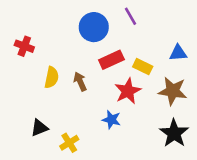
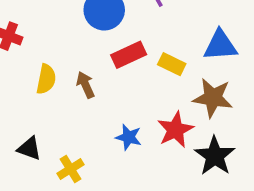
blue triangle: (178, 53) -> (220, 45), size x1.4
red star: (128, 91) -> (175, 130), moved
black triangle: (39, 128) -> (29, 148), turned 42

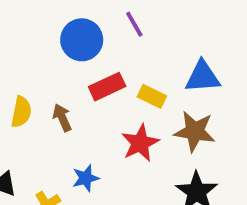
red star: (175, 130) -> (140, 143), moved
blue star: (129, 137) -> (86, 178), moved, turned -30

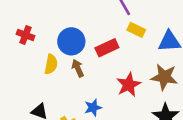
blue circle: (82, 40) -> (71, 41), moved
yellow rectangle: (152, 96) -> (136, 30), moved

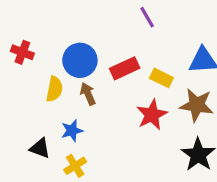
yellow rectangle: (136, 30) -> (161, 78), moved
blue star: (93, 108) -> (72, 131), moved

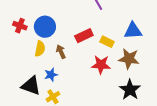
blue circle: (80, 60) -> (45, 27), moved
red star: (152, 115) -> (101, 65), turned 30
black triangle: (40, 148) -> (31, 86), size x1.5

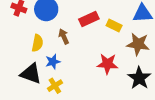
yellow semicircle: (40, 49) -> (37, 43), moved
red star: (101, 65) -> (107, 64), moved

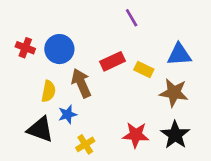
brown arrow: (64, 36) -> (81, 83), size x1.5
red star: (107, 64) -> (136, 135), moved
yellow cross: (55, 86) -> (85, 144), moved

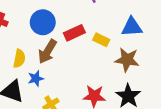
blue circle: (59, 49) -> (43, 22), moved
brown arrow: (81, 83) -> (47, 52), turned -125

